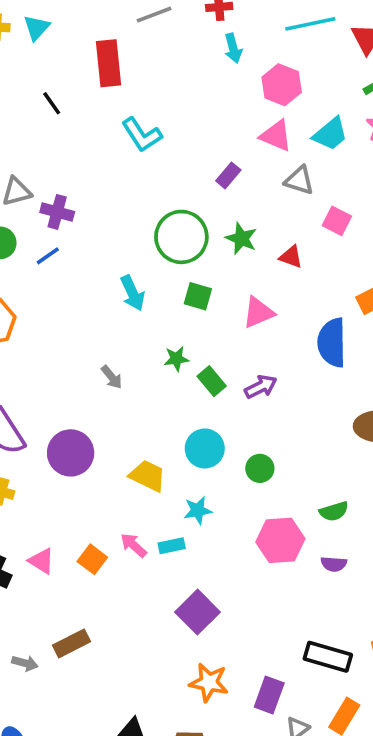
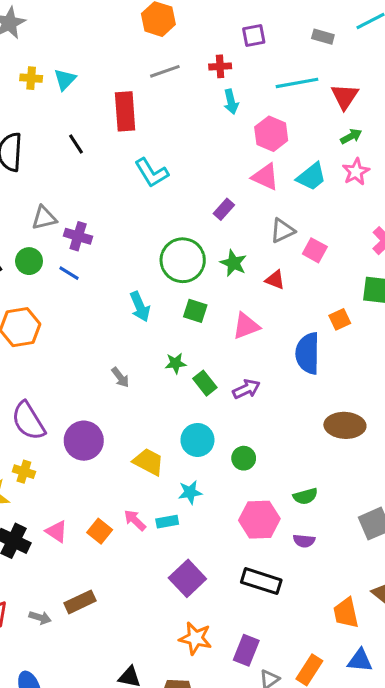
gray triangle: (299, 180) -> (282, 231), moved, turned -44
blue line: (48, 256) -> (69, 273), turned 65
black rectangle: (328, 657) -> (261, 581), moved

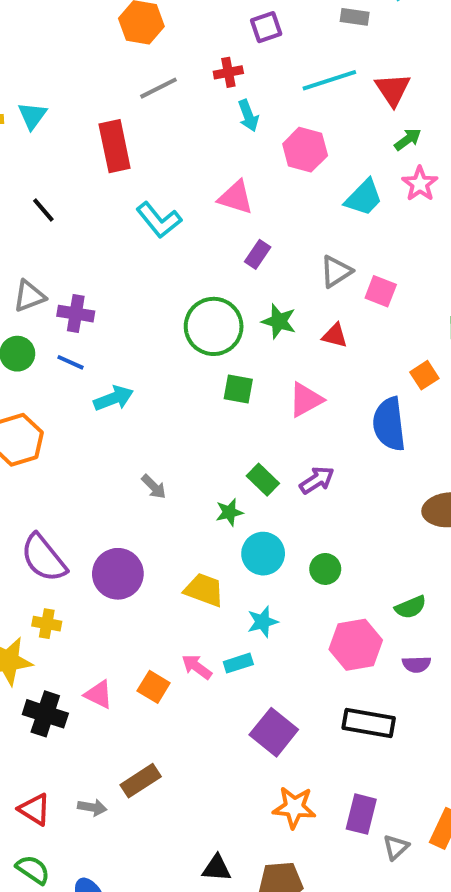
black line: (76, 144) -> (43, 210), moved
pink triangle: (265, 177) -> (236, 197), moved
cyan arrow: (140, 307) -> (114, 398), moved, turned -80
green star: (176, 363) -> (229, 512), moved

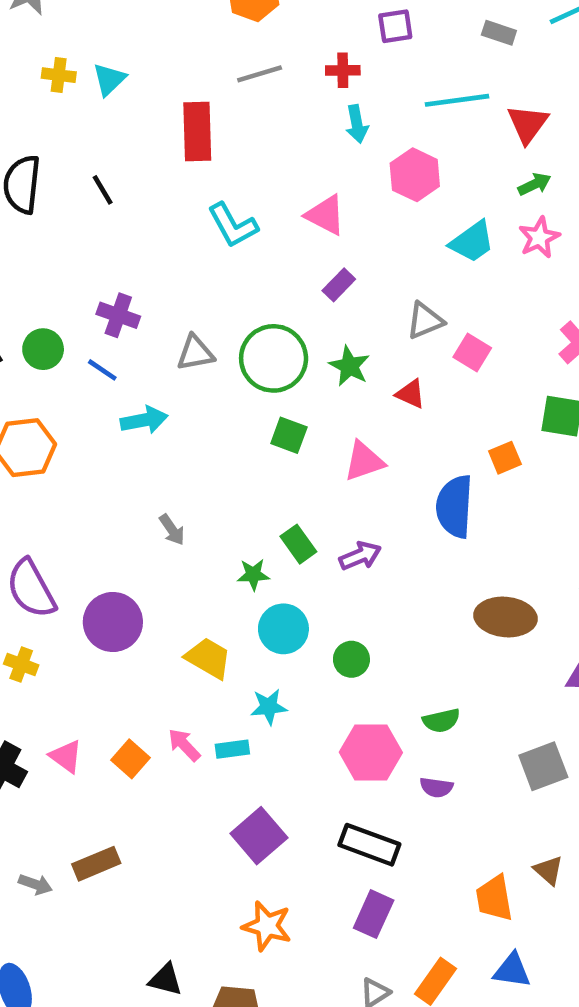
gray triangle: (29, 296) -> (195, 353), moved
purple rectangle: (361, 814) -> (374, 914), moved

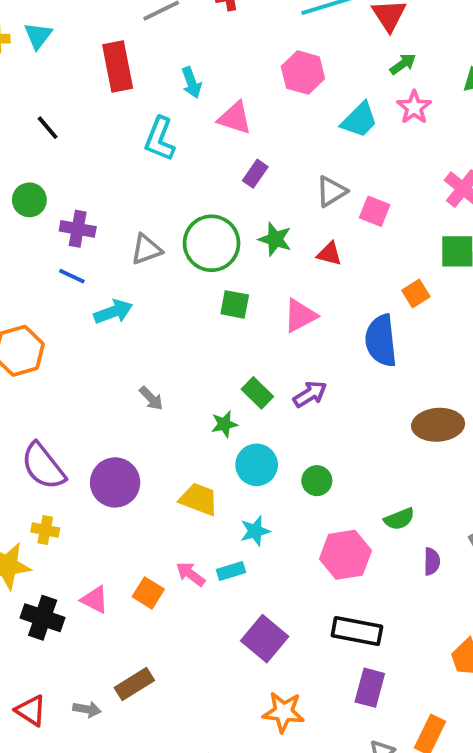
cyan arrow: (357, 124) -> (192, 83), moved
cyan L-shape: (233, 225) -> (160, 139), turned 60
green circle: (43, 349) -> (29, 200), moved
purple semicircle: (436, 787) -> (432, 561), moved, turned -88

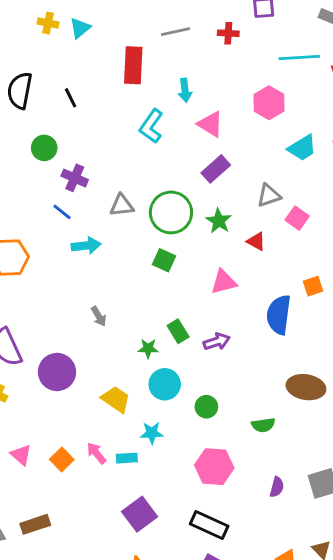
purple rectangle: (255, 174) -> (216, 169), size x1.4
green square: (235, 304) -> (164, 260), moved
green semicircle: (399, 519) -> (263, 425), moved

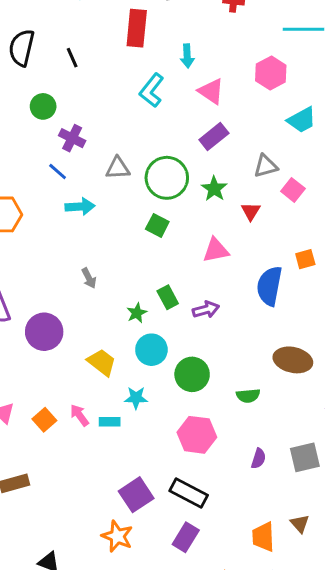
red triangle: (256, 241) -> (251, 211), turned 30
green star: (148, 348) -> (137, 313), turned -30
green circle: (206, 407) -> (192, 374), size x1.5
purple square: (140, 514) -> (136, 495), moved

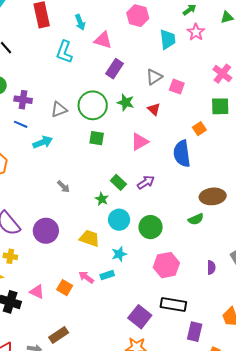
cyan trapezoid: (302, 120) -> (168, 39), turned -50
green semicircle: (248, 396) -> (196, 219), moved
purple rectangle: (186, 537) -> (195, 332), moved

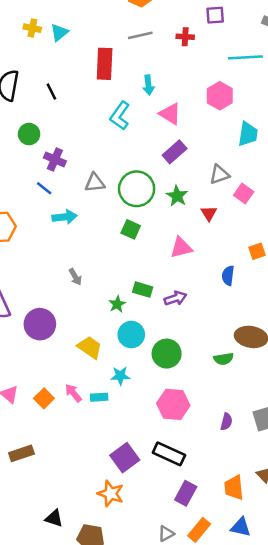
blue semicircle: (182, 154) -> (228, 276), size x0.6
green rectangle: (118, 182) -> (143, 290), turned -42

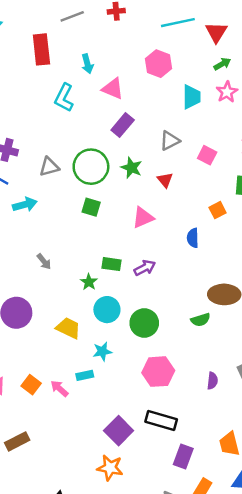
pink square: (244, 193) -> (207, 155), moved
pink arrow: (73, 393) -> (59, 388), moved

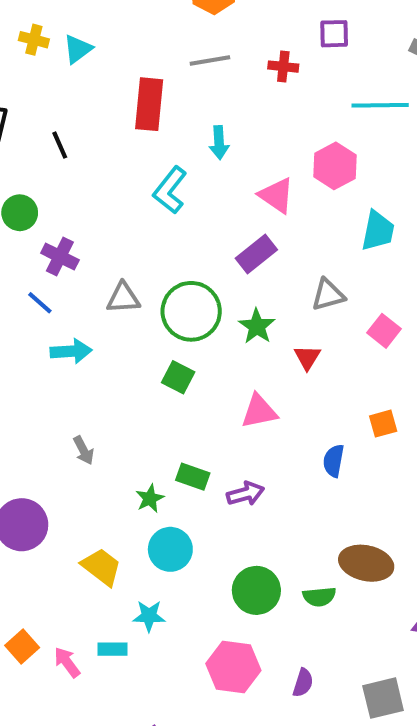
pink triangle: (113, 89) -> (276, 195), moved
green circle: (144, 323) -> (256, 590), moved
purple semicircle: (212, 381) -> (303, 683), moved

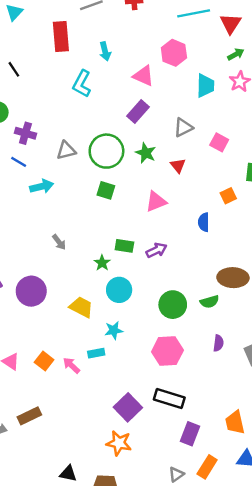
purple semicircle: (303, 683) -> (218, 343), moved

